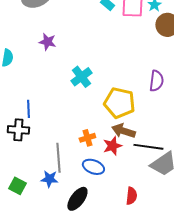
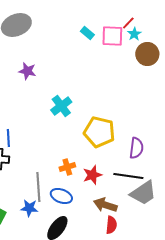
purple semicircle: (156, 81) -> (136, 148), moved
brown arrow: (123, 131) -> (105, 205), moved
blue ellipse: (93, 167) -> (61, 196), moved

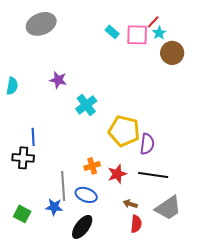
purple star: (27, 71) -> (58, 80), moved
purple semicircle: (136, 148) -> (147, 144), moved
gray trapezoid: (143, 193) -> (168, 208), moved
brown arrow: (105, 205) -> (130, 204), size x0.6

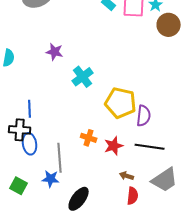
orange cross: (92, 166) -> (89, 138), turned 35
blue ellipse: (86, 195) -> (30, 144), moved, turned 60

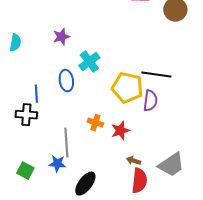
purple star: (55, 52) -> (61, 37), turned -30
blue ellipse: (30, 144) -> (66, 81), moved
black line: (150, 147) -> (156, 75), moved
red semicircle: (133, 196) -> (139, 181), size x1.4

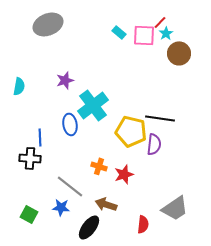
cyan cross: (89, 62) -> (93, 105), size x1.4
gray line: (66, 143) -> (70, 186), turned -48
brown arrow: (133, 161) -> (106, 204), moved, size x1.5
red semicircle: (139, 181) -> (143, 224), size x0.7

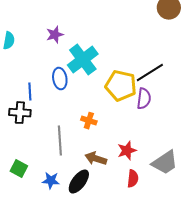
black line: (160, 118) -> (150, 73), turned -40
red star: (124, 174) -> (127, 151), moved
gray line: (70, 186) -> (60, 141), turned 48
blue star: (61, 207) -> (51, 181), moved

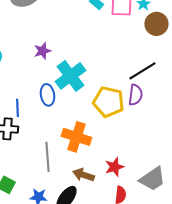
black line: (150, 73) -> (142, 71), moved
purple semicircle: (144, 99) -> (135, 95), moved
orange cross: (89, 121) -> (76, 137), size x1.8

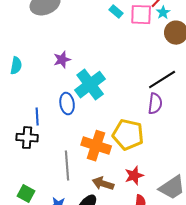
yellow pentagon: (108, 102) -> (128, 135), moved

